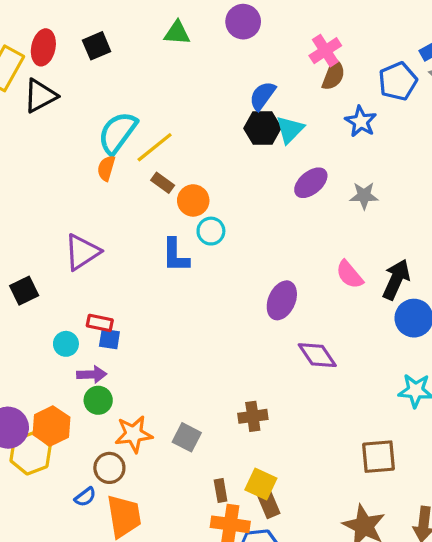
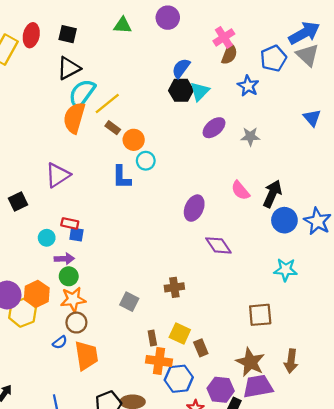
black square: (97, 46) -> (68, 34), turned 36
black triangle: (40, 96) -> (69, 68), moved
orange semicircle: (106, 168) -> (74, 118), size x1.8
orange star: (134, 434) -> (73, 299), moved
brown rectangle: (269, 505) -> (201, 348), moved

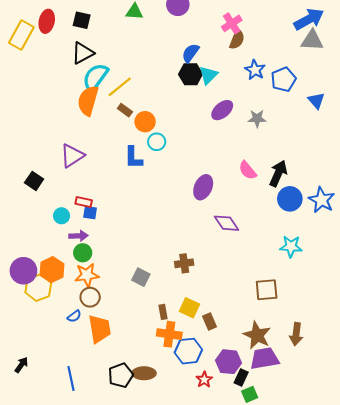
gray triangle: (308, 55) -> (312, 40), turned -40
blue pentagon: (273, 58) -> (284, 79), moved
black square: (18, 201) -> (34, 181), turned -30

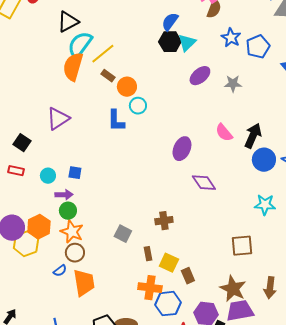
red rectangle: (84, 202) -> (16, 171), moved
orange star: (87, 275) -> (72, 232), turned 30
brown rectangle: (163, 312) -> (148, 254), moved

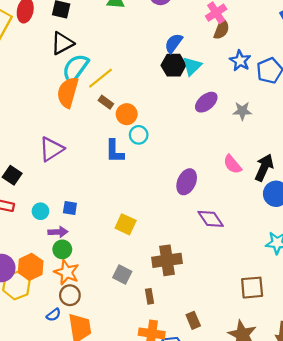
brown cross: (164, 221) -> (167, 260), size x1.5
yellow square: (169, 263) -> (126, 224), moved

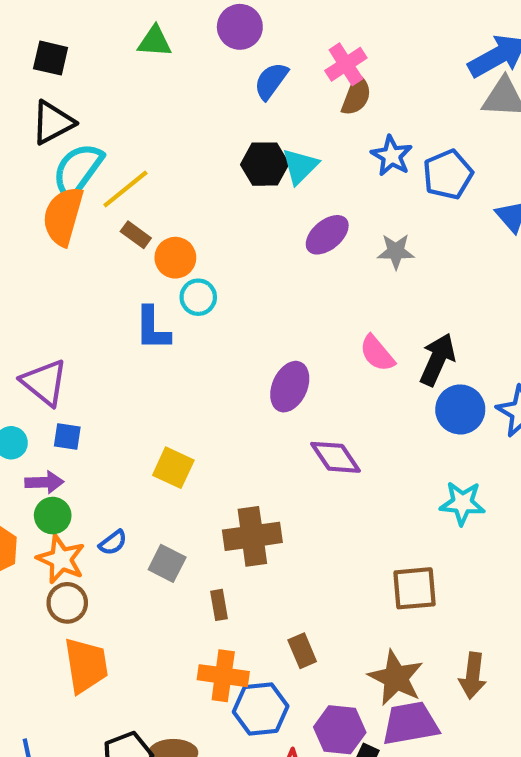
blue semicircle: (174, 43) -> (271, 81), moved
purple triangle: (51, 149) -> (44, 382), moved, turned -48
blue semicircle: (54, 315) -> (113, 543), moved

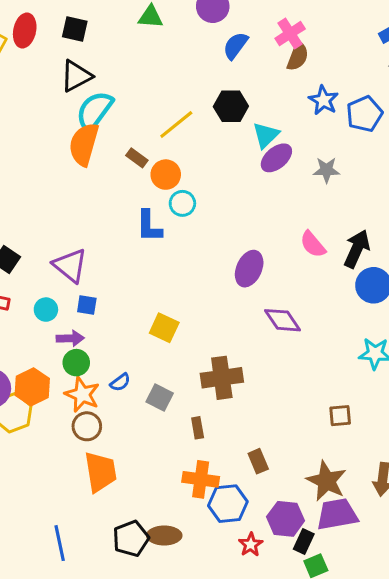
cyan triangle: (300, 166) -> (266, 135), moved
yellow line: (125, 189) -> (176, 125), moved
brown square: (415, 588) -> (340, 416), size x0.7

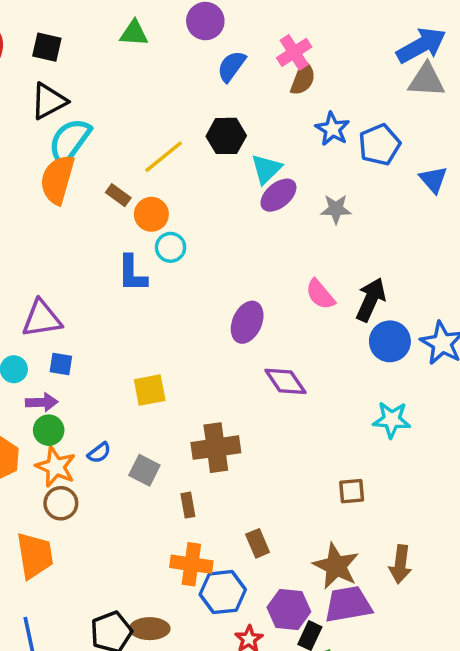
purple triangle: (70, 266) -> (42, 319), turned -48
yellow square: (164, 328) -> (150, 390), turned -36
orange trapezoid: (101, 472) -> (35, 556), moved

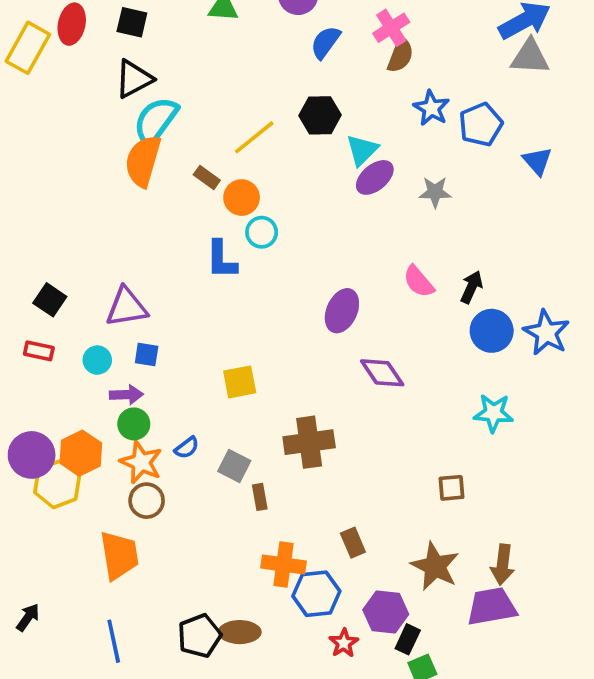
black arrow: (371, 300) -> (472, 287), size x0.7
brown rectangle: (188, 505) -> (260, 497), moved
purple trapezoid: (348, 604) -> (492, 607), moved

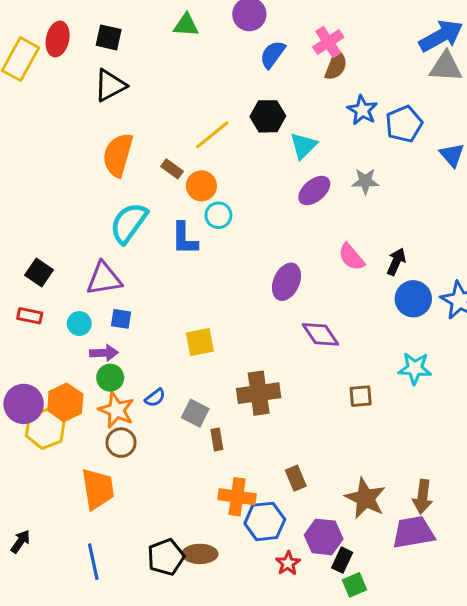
cyan semicircle: (156, 121) -> (129, 223), moved
purple ellipse: (375, 177) -> (314, 191), moved
brown square: (451, 488) -> (361, 396), moved

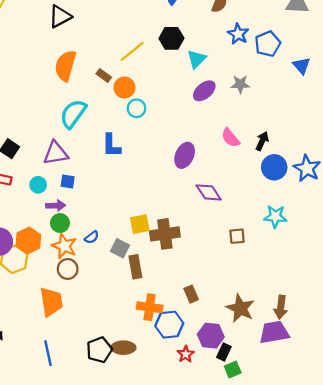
blue L-shape: (184, 238) -> (111, 145), moved
yellow square: (200, 342) -> (140, 224), moved
brown rectangle: (217, 439) -> (135, 267), size x1.5

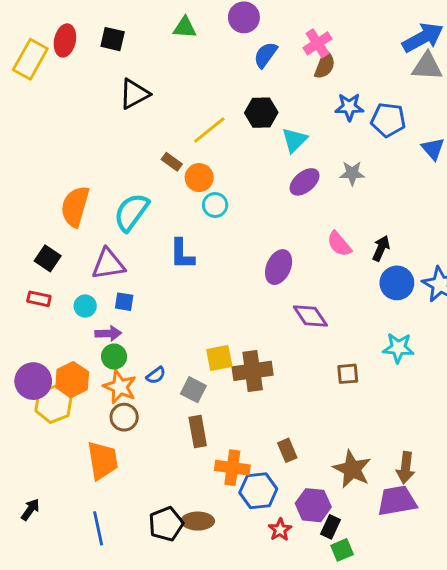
black triangle: (60, 16) -> (134, 94), moved
blue star: (238, 34) -> (349, 107), turned -30
blue pentagon: (268, 44) -> (388, 120), turned 30
orange semicircle: (65, 66) -> (75, 206), moved
brown rectangle: (135, 267) -> (198, 432), moved

